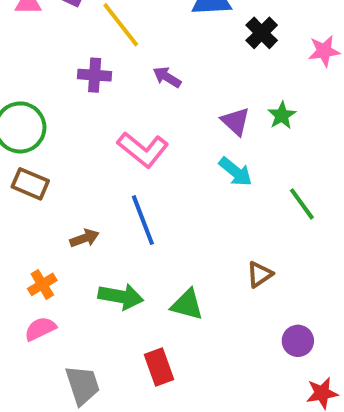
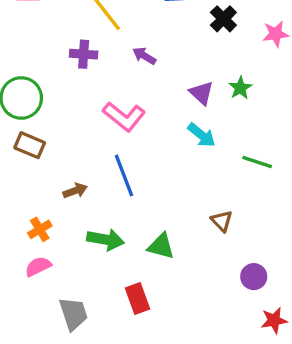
green line: (302, 204) -> (257, 162), turned -36
brown triangle: (260, 274) -> (222, 221), turned -40

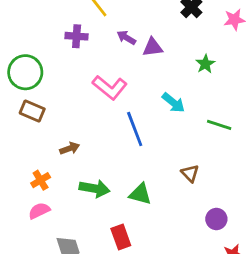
purple triangle: (202, 93) -> (153, 47), moved, turned -50
blue line: (124, 175) -> (135, 129), moved

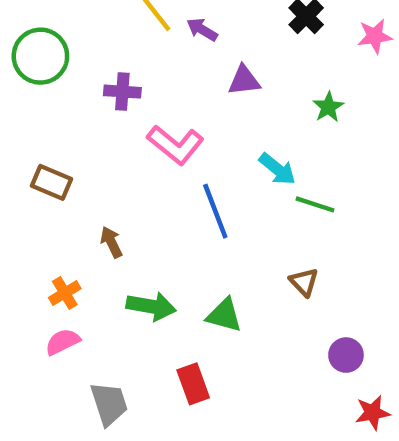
purple cross: (77, 36) -> (122, 92), moved
purple arrow: (126, 38) -> (202, 30), moved
green circle: (25, 72) -> (40, 56), moved
green line: (219, 125) -> (315, 204), moved
brown arrow: (70, 148) -> (111, 242), turned -96

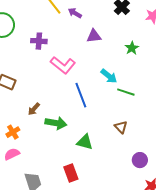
brown arrow: (111, 242) -> (34, 109), turned -112
green arrow: (151, 306) -> (56, 123), moved

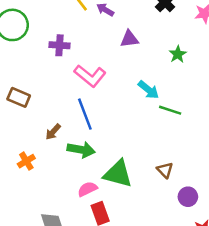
blue line: (81, 95) -> (85, 114), moved
brown triangle: (121, 127) -> (165, 170), moved
green triangle: (85, 142) -> (118, 174), size x1.4
pink semicircle: (12, 154) -> (87, 189), moved

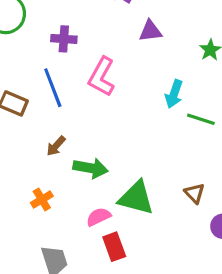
pink L-shape: (90, 76) -> (102, 77), turned 80
cyan arrow: (148, 90) -> (174, 94), turned 70
blue line: (85, 114) -> (53, 88), moved
orange cross: (26, 161) -> (42, 199), moved

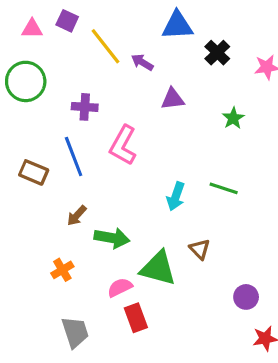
cyan arrow: (174, 94) -> (176, 196), moved
brown triangle: (195, 193) -> (200, 249), moved

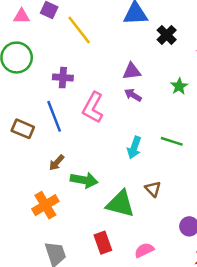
purple arrow: (142, 62) -> (133, 95), moved
orange cross: (62, 270) -> (45, 205), size x1.5
pink semicircle: (120, 287) -> (144, 250), moved

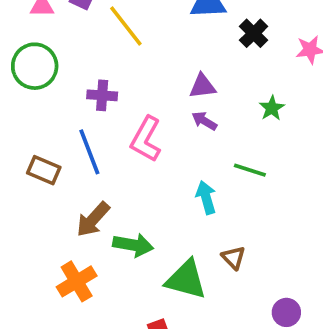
green line: (172, 141) -> (250, 170), moved
cyan arrow: (134, 148) -> (206, 197), turned 145
brown arrow: (57, 163) -> (93, 219), size x1.5

